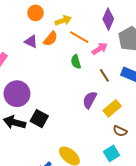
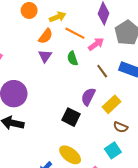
purple triangle: (31, 42) -> (45, 56), moved, turned 40
black square: (39, 119) -> (71, 117), moved

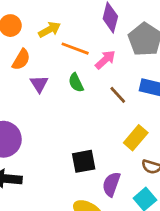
orange semicircle: (46, 36) -> (21, 60), moved
purple semicircle: (88, 97) -> (111, 184), moved
black square: (71, 117) -> (84, 161), turned -30

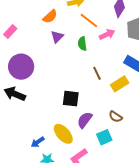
brown line: (118, 95) -> (97, 73), moved
yellow rectangle: (136, 138) -> (120, 84), moved

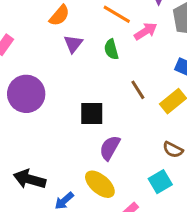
black arrow: (15, 94) -> (30, 179), moved
black square: (71, 99) -> (92, 113), moved
purple semicircle: (85, 120) -> (110, 148), moved

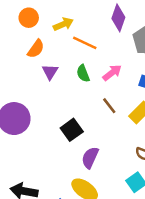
pink arrow: (146, 31) -> (112, 73), moved
black square: (92, 113) -> (72, 130), turned -30

